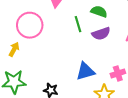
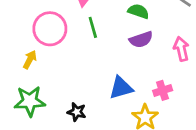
green line: (78, 24) -> (93, 27), moved

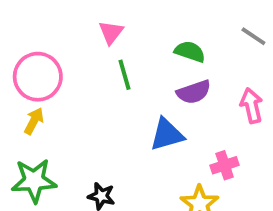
pink circle: (50, 29) -> (38, 77), moved
blue triangle: (121, 88) -> (167, 134), moved

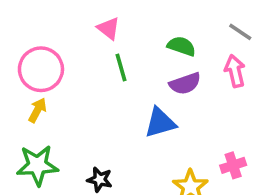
pink triangle: (111, 32) -> (109, 28), turned -30
pink arrow: (252, 106) -> (235, 71), moved
pink cross: (225, 165) -> (233, 165), moved

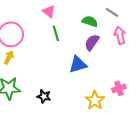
gray line: (240, 32) -> (112, 12), moved
purple semicircle: (185, 83) -> (92, 42), turned 144

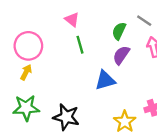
green semicircle: (90, 21) -> (119, 31), turned -84
black star: (44, 96) -> (66, 117), size x1.6

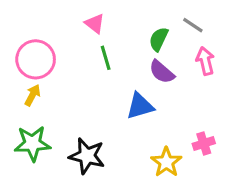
purple semicircle: (121, 55) -> (162, 72), turned -84

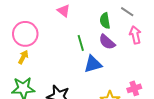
green semicircle: (159, 39) -> (105, 21), turned -35
green line: (106, 58) -> (81, 43), moved

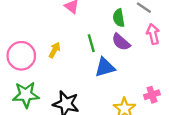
pink circle: (25, 34) -> (21, 56), moved
yellow arrow: (23, 57) -> (55, 50), moved

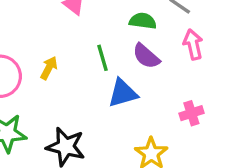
green semicircle: (119, 18) -> (143, 21), turned 108
pink cross: (152, 95) -> (191, 113), moved

